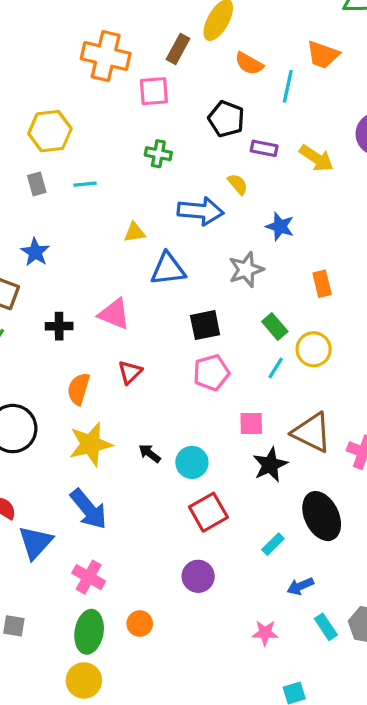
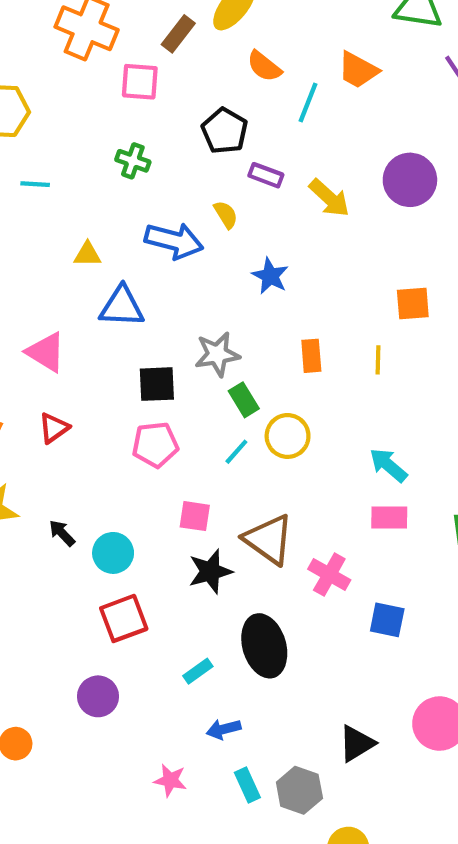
gray star: (246, 270) -> (217, 354), moved

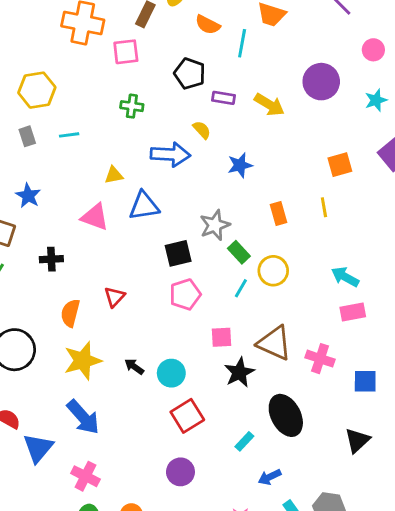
blue star: (270, 276) -> (240, 165), turned -30
pink triangle: (46, 352) -> (95, 217), moved
black triangle: (357, 744) -> (357, 440), moved

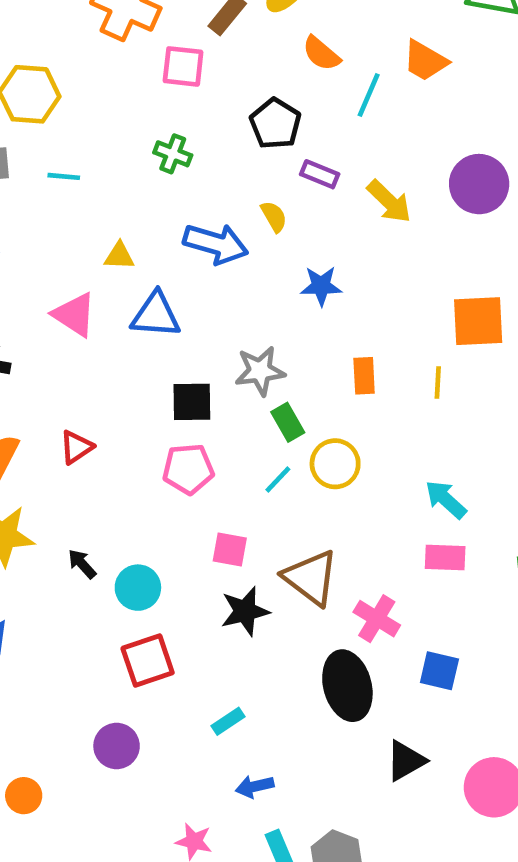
orange square: (340, 165) -> (478, 321), size x1.4
black ellipse: (286, 415) -> (347, 686), moved

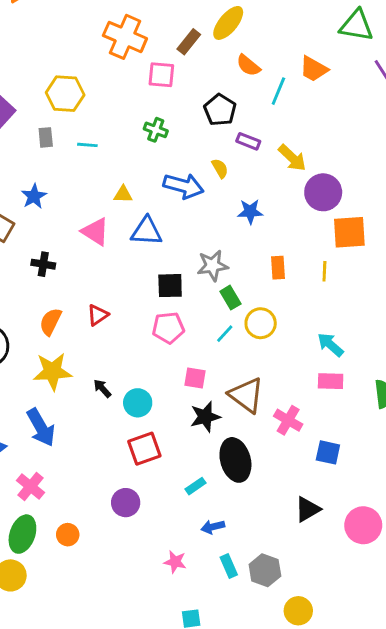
purple circle: (479, 184) -> (323, 192), moved
black ellipse: (347, 686) -> (235, 460), moved

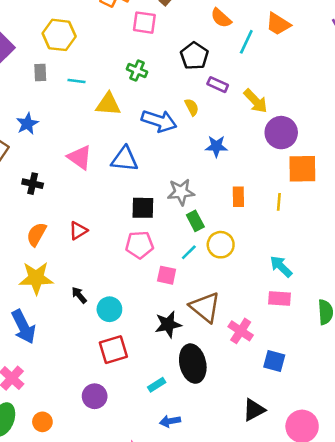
yellow triangle: (123, 194) -> (108, 104), moved, size x1.5
pink square: (195, 378) -> (167, 275), moved

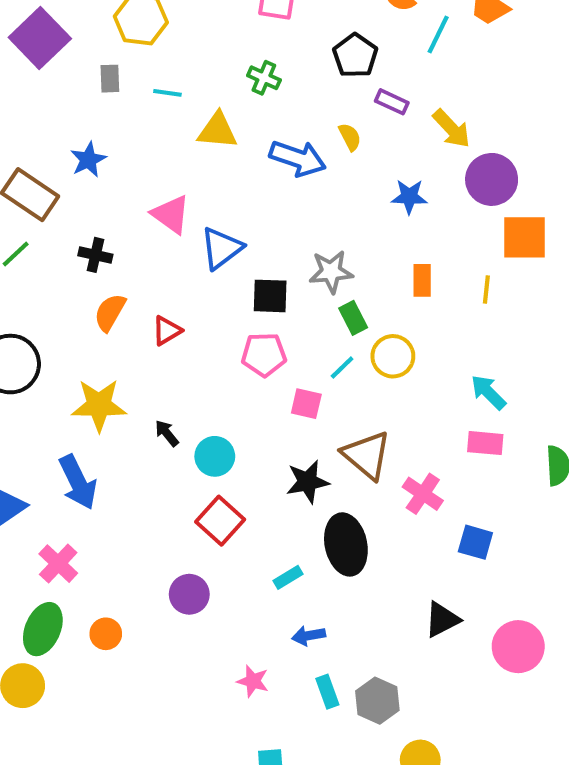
blue star: (216, 146) -> (409, 197), moved
blue triangle: (125, 159) -> (221, 248), moved, turned -44
orange semicircle: (36, 234) -> (110, 312), moved
red square: (113, 350) -> (220, 521), turned -32

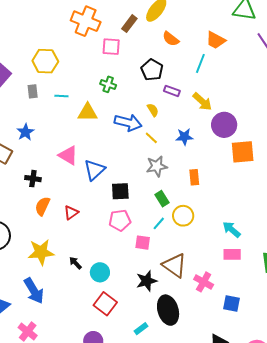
cyan line: (438, 35) -> (200, 63), moved
gray star: (331, 272) -> (157, 166), moved
yellow line: (486, 289) -> (151, 138), moved, turned -48

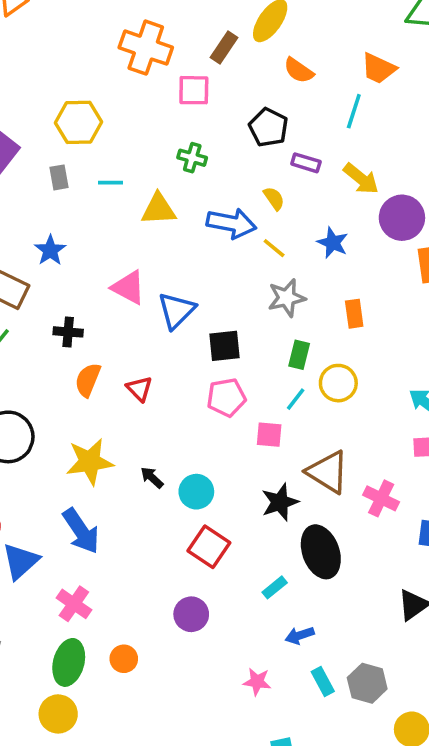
blue star: (184, 137) -> (333, 243), turned 30
green rectangle: (162, 199) -> (299, 355), turned 49
red triangle: (71, 213) -> (139, 389), turned -35

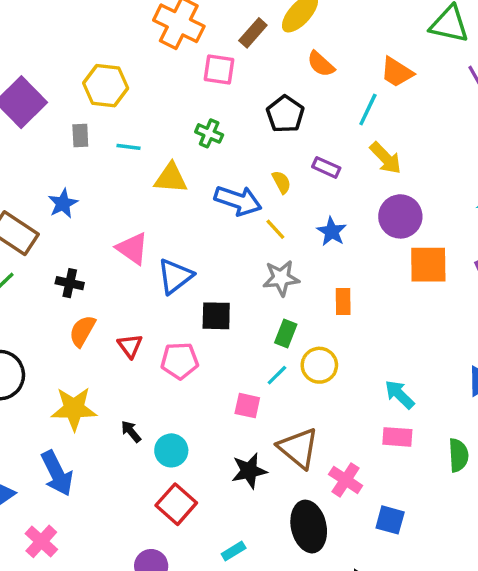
purple rectangle: (306, 163) -> (326, 167), moved
yellow arrow: (361, 179) -> (386, 158), moved
pink pentagon: (226, 397) -> (180, 361), moved
black ellipse: (321, 552) -> (309, 527), moved

